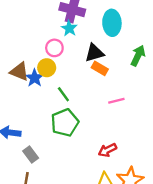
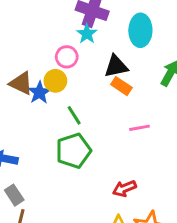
gray rectangle: (31, 154) -> (14, 195), moved

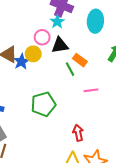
black triangle: (116, 66) -> (60, 45), moved
green line: (74, 115) -> (70, 69), moved
red arrow: (124, 188) -> (78, 133), turned 98

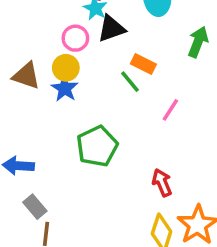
black triangle: (60, 45) -> (111, 29), moved
blue star: (21, 62) -> (65, 88), moved
pink line: (91, 90) -> (170, 110), turned -40

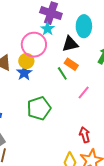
black triangle: (111, 29) -> (70, 44), moved
pink circle: (75, 38) -> (34, 45), size x1.6
red arrow: (162, 183) -> (85, 135), moved

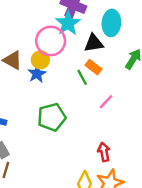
cyan star: (47, 29) -> (68, 23), size x1.5

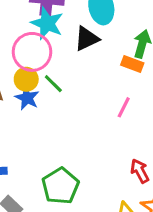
orange rectangle: (93, 67) -> (132, 64), moved
green line: (82, 77) -> (53, 84), moved
green pentagon: (52, 117) -> (60, 186), moved

